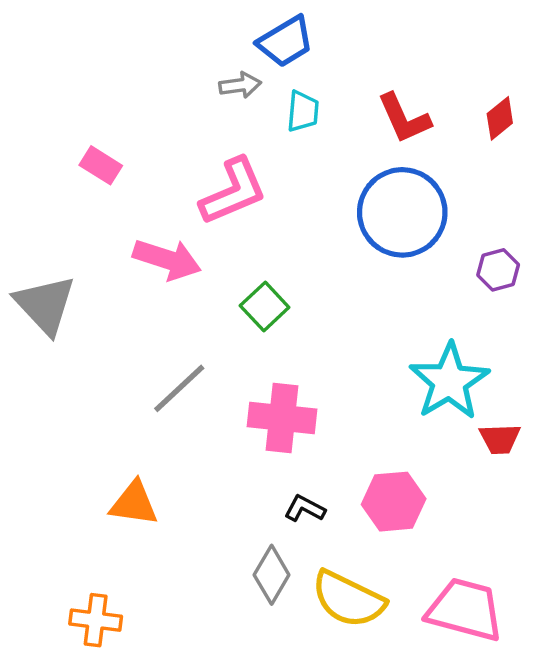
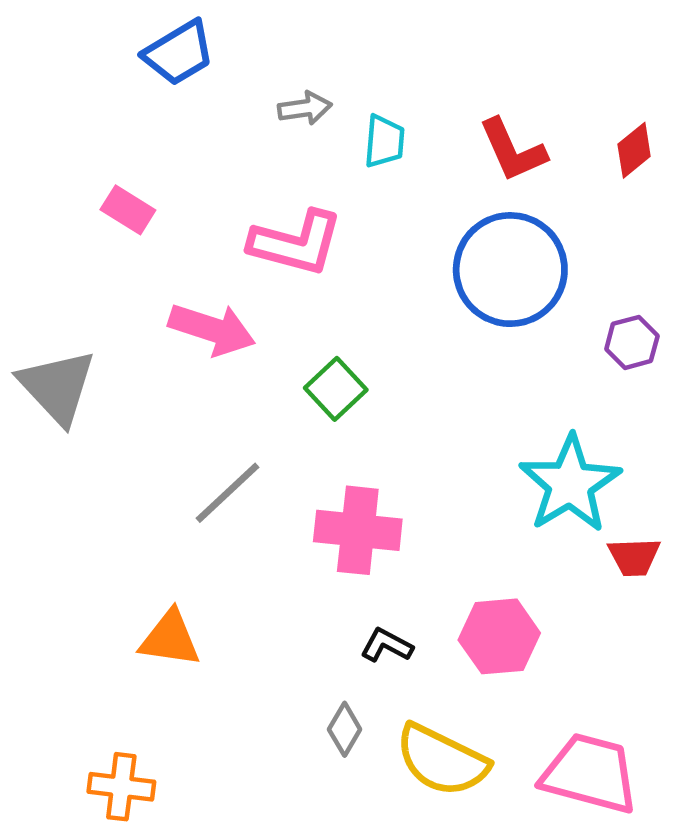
blue trapezoid: (286, 42) -> (179, 53), moved
pink L-shape: (233, 191) -> (296, 243), turned 38
gray diamond: (272, 575) -> (345, 729), size x0.7

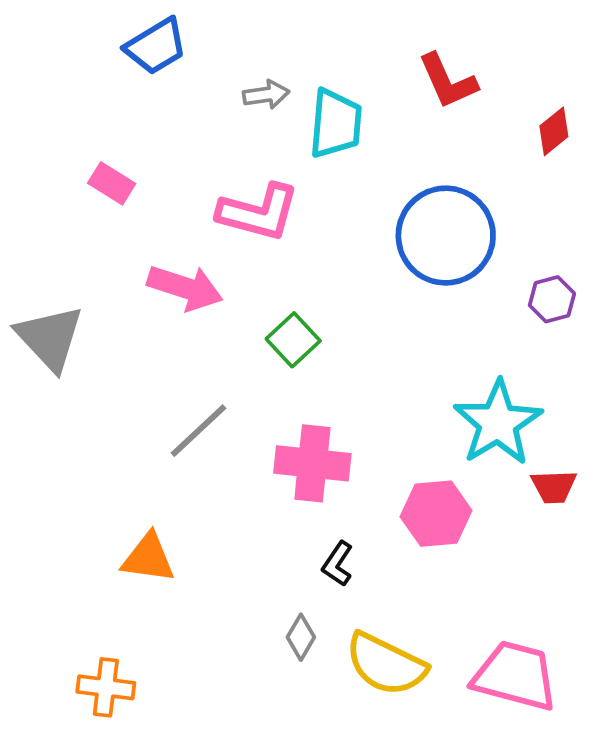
cyan trapezoid: (384, 141) -> (336, 124), size x1.5
red L-shape: (513, 150) -> (448, 81), moved
pink hexagon: (499, 636) -> (436, 514), moved
black L-shape: (387, 645) -> (338, 564), turned -84

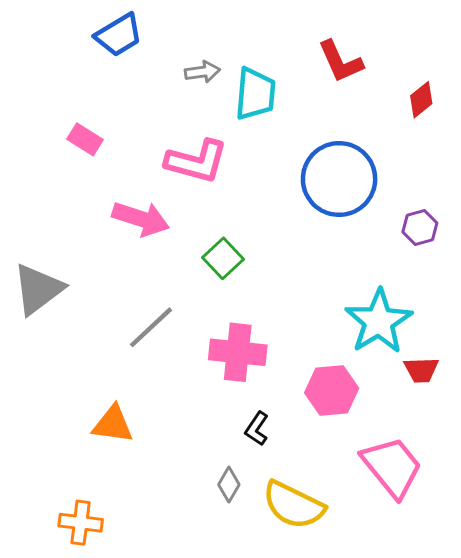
gray triangle: (50, 338) -> (38, 289), moved, turned 36
pink trapezoid: (515, 676) -> (392, 467), moved, turned 36

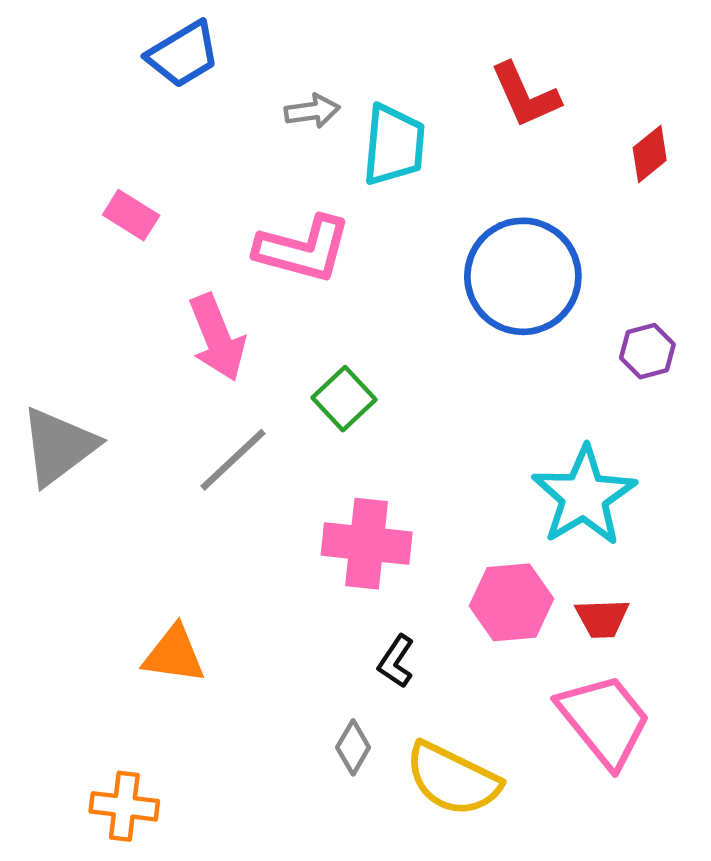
pink arrow: (141, 219) -> (217, 337), turned 50
gray line: (151, 327) -> (233, 460), moved
red trapezoid: (421, 370) -> (602, 618), moved

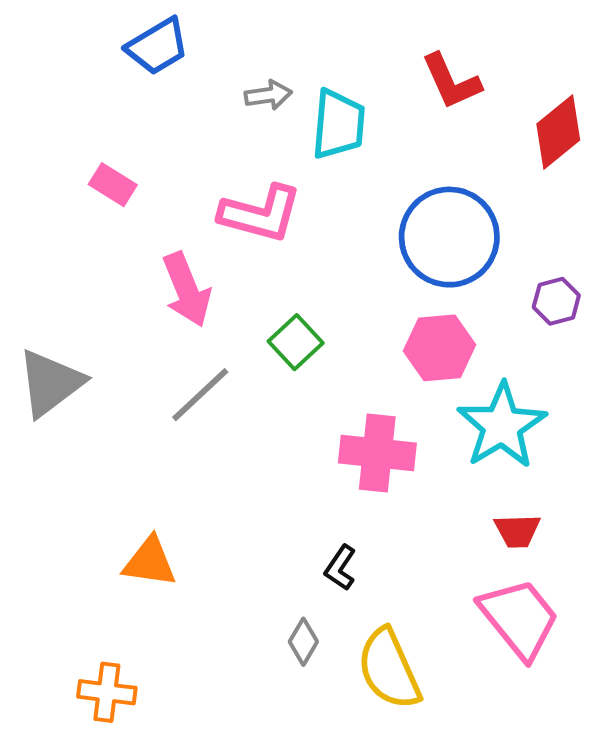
red diamond: (650, 154) -> (558, 132), size x1.5
pink cross: (367, 544) -> (377, 453), moved
pink hexagon: (512, 602) -> (440, 348), moved
yellow semicircle: (453, 779) -> (389, 669), turned 40

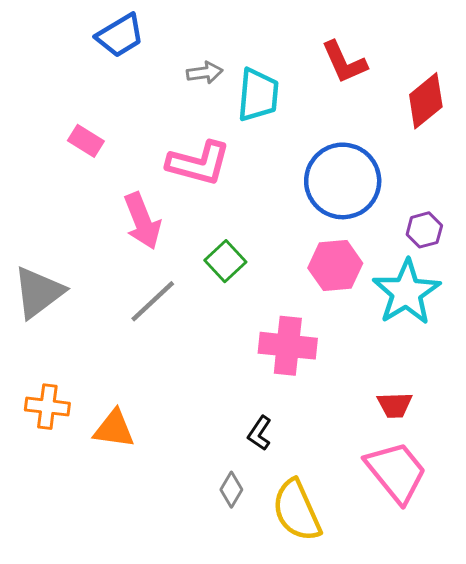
cyan star: (502, 426) -> (407, 292), moved
orange cross: (107, 692) -> (47, 407), moved

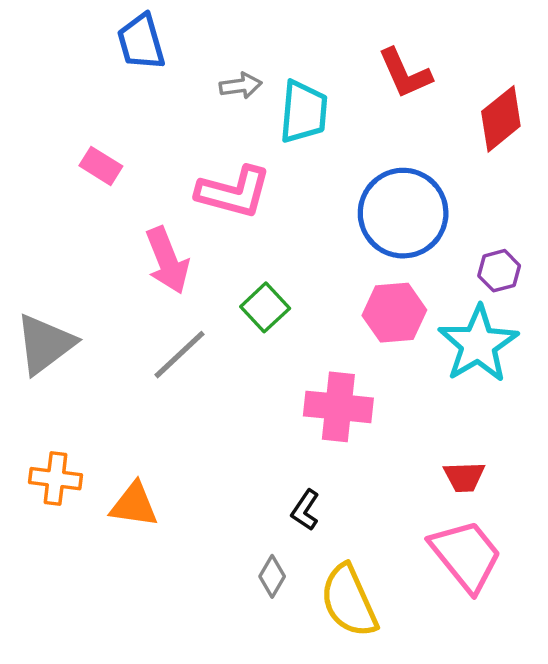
blue trapezoid: (120, 36) -> (141, 42), turned 105

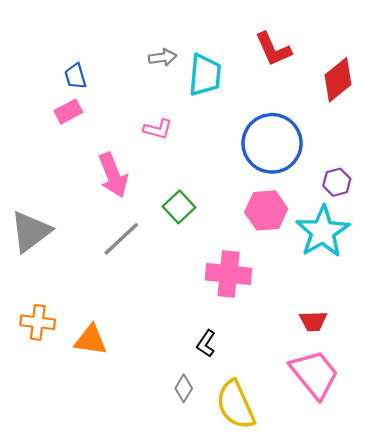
blue trapezoid: (141, 42) -> (75, 76), moved, size x0.7
pink rectangle: (101, 166) -> (68, 112), turned -60
pink L-shape: (234, 192) -> (158, 129), size x0.6

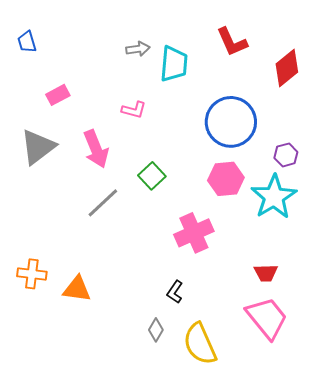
blue trapezoid: (75, 76) -> (27, 42), moved
gray triangle: (31, 232) -> (38, 147), moved
pink cross: (228, 274) -> (194, 233), turned -30

